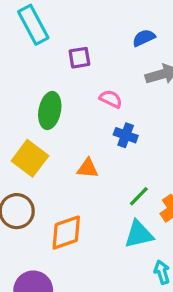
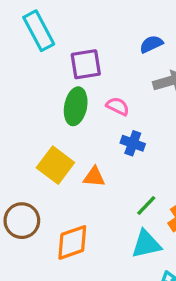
purple square: (79, 58) -> (86, 64), size x1.4
green ellipse: (50, 110) -> (76, 106), moved
yellow square: (30, 158) -> (55, 165), moved

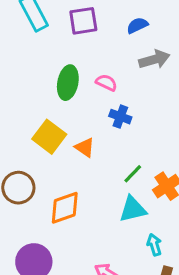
purple square: (86, 64) -> (83, 21), moved
orange triangle: (94, 177) -> (85, 147), turned 30

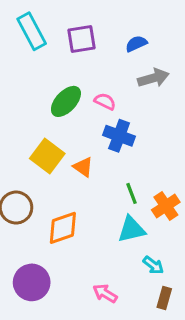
green ellipse: (68, 83) -> (66, 101), turned 32
blue cross: (120, 117) -> (119, 136), size x1.4
green line: (133, 174) -> (131, 193), turned -65
cyan arrow: (154, 245) -> (153, 265), turned 145

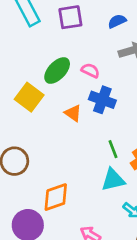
yellow square: (47, 156) -> (29, 97), moved
orange triangle: (83, 167) -> (73, 113), moved
orange diamond: (63, 228) -> (56, 197), moved

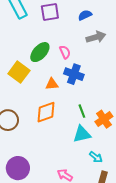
pink semicircle: (90, 70) -> (65, 52), turned 40
orange triangle: (73, 113) -> (52, 84), turned -40
orange diamond: (56, 197) -> (46, 112), moved

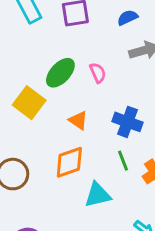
blue cross: (74, 74) -> (127, 122), moved
orange triangle: (52, 84) -> (78, 120), turned 40
cyan triangle: (82, 134) -> (98, 195), moved

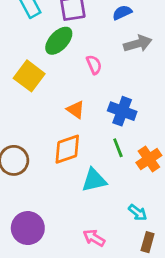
green ellipse: (60, 73) -> (59, 41), moved
yellow square: (29, 103) -> (29, 76), moved

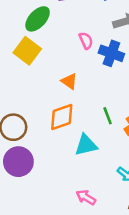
green ellipse: (59, 41) -> (38, 19), moved
blue cross: (122, 111) -> (111, 53), moved
purple circle: (28, 228) -> (18, 162), moved

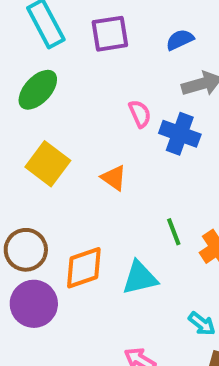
green ellipse: (38, 19) -> (38, 90), moved
yellow square: (27, 51) -> (48, 164), moved
orange diamond: (62, 117) -> (84, 268), moved

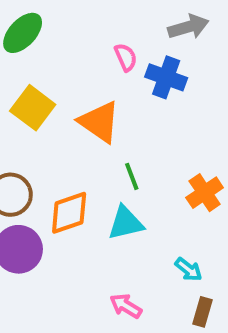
orange triangle: (114, 178) -> (99, 122), size x1.6
green line: (174, 232) -> (132, 176), moved

